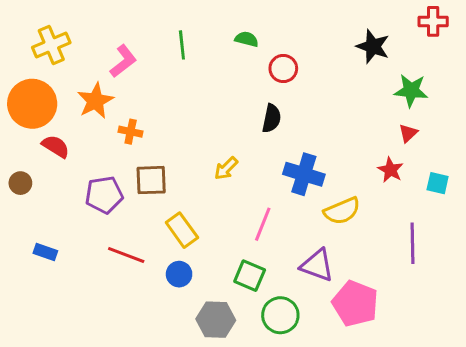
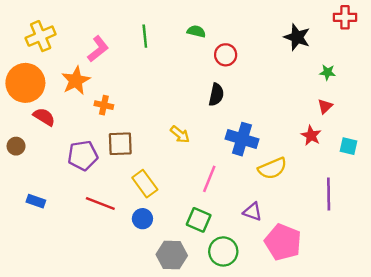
green star: (411, 91) -> (327, 72), size x0.6
yellow arrow: (226, 168) -> (180, 134), turned -96
purple triangle: (317, 265) -> (253, 212), size x0.7

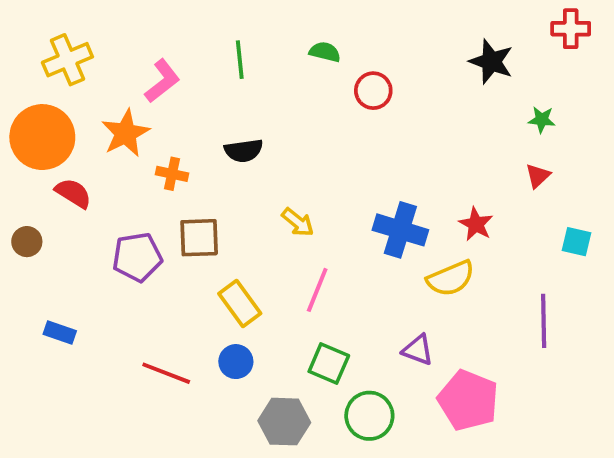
black semicircle: (216, 95) -> (244, 151), moved, turned 70
red star: (311, 136) -> (476, 224), moved
pink line: (209, 179) -> (317, 290), moved
red line: (100, 203) -> (166, 373), moved

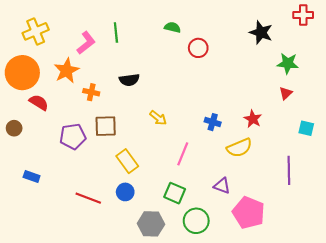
green line: (240, 60) -> (116, 33), moved
green star: (542, 120) -> (288, 63), size x1.5
blue cross: (400, 230) -> (213, 122), size x0.6
pink line: (317, 290) -> (183, 154), moved

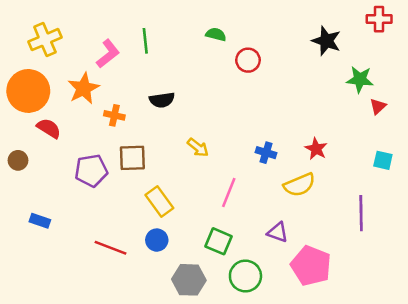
red triangle: (286, 93) -> (378, 106), moved

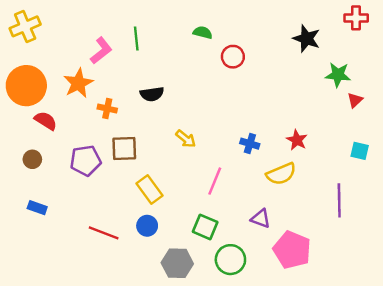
yellow cross: (45, 40) -> (25, 26), moved
brown circle: (18, 160) -> (32, 159), moved

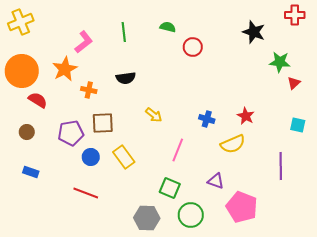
green line: (136, 39) -> (124, 32), moved
blue circle: (147, 226) -> (91, 157), moved

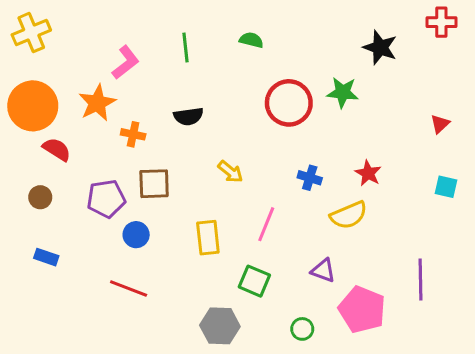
red circle: (193, 47) -> (289, 103), moved, size x1.6
green star: (280, 62) -> (343, 92), moved
yellow rectangle: (124, 157) -> (208, 238), moved, turned 30
purple line: (281, 166) -> (421, 280), moved
green circle: (191, 215) -> (302, 329), moved, size x0.6

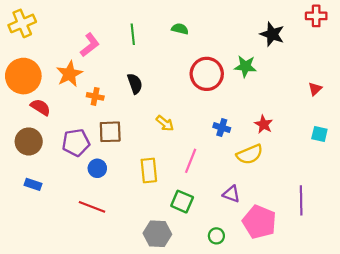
black semicircle: (188, 116) -> (135, 84), turned -102
brown circle: (40, 197) -> (29, 141), size x1.6

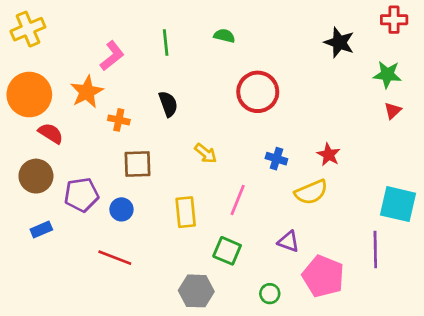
green star: (245, 66) -> (387, 74), moved
cyan square: (319, 134) -> (398, 204), moved, size x1.8
purple pentagon: (76, 143) -> (81, 195), moved
blue rectangle: (33, 184) -> (41, 229), turned -42

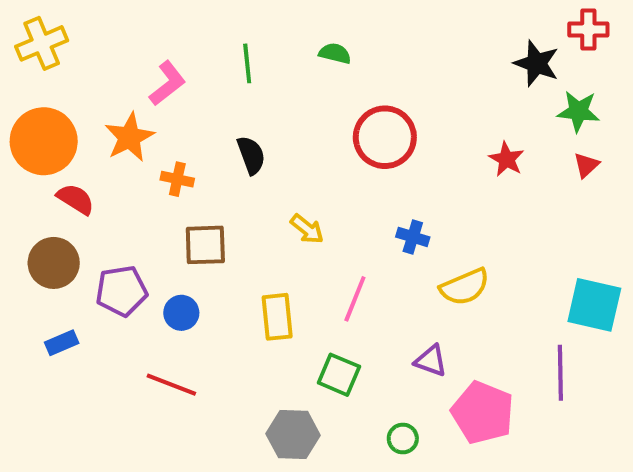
black star: (339, 42) -> (536, 63), moved
red star: (329, 155) -> (507, 159), moved

